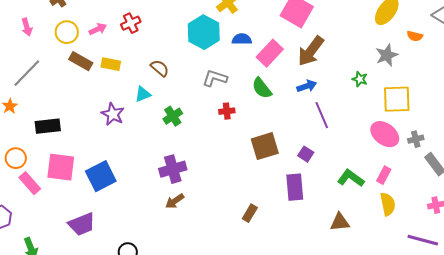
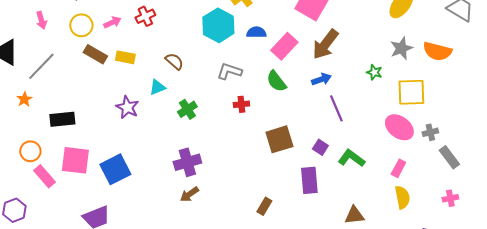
orange semicircle: (415, 36) -> (437, 51), moved, size x1.8
green L-shape: (351, 178) -> (351, 158), moved

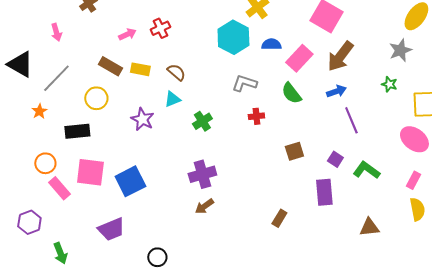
yellow circle: (81, 25) -> (96, 98), moved
gray star: (401, 48) -> (400, 50), moved
brown semicircle: (174, 61) -> (176, 72), moved
brown square: (279, 139) -> (294, 151), size x0.7

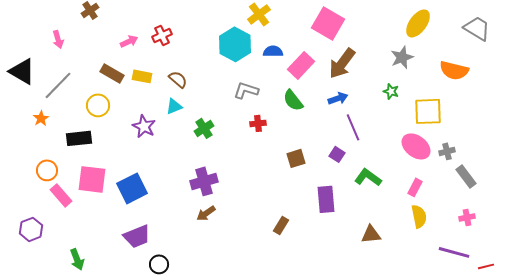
purple square: (335, 159) -> (337, 154), moved
purple trapezoid: (111, 229) -> (137, 236), moved
green arrow: (60, 253) -> (77, 259), moved

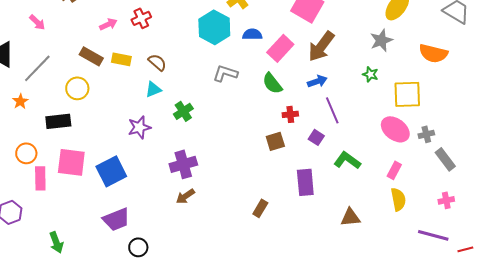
pink arrow: (58, 39) -> (37, 22), turned -30
red cross: (258, 123) -> (290, 114), moved
purple star: (144, 126) -> (139, 127), moved, turned 30
pink rectangle: (61, 195) -> (40, 178), turned 40

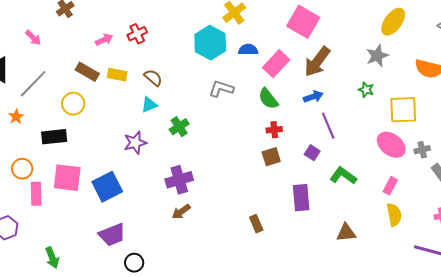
red cross: (290, 114) -> (274, 130), moved
brown rectangle: (260, 208) -> (256, 224), turned -54

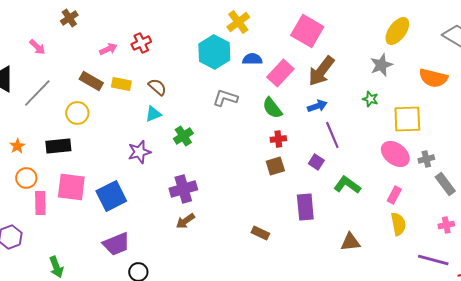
orange star: (16, 117) -> (17, 146), moved
brown rectangle: (256, 224) -> (260, 233), turned -42

